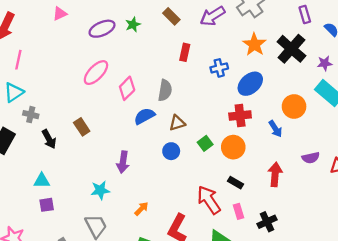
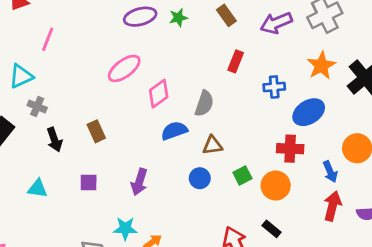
pink line: (18, 60) -> (48, 39), moved
red arrow: (275, 174) -> (332, 206), moved
cyan star: (100, 190) -> (125, 228), moved
purple square: (47, 205) -> (89, 183), moved

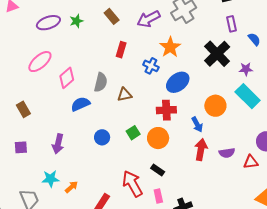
orange star: (321, 66) -> (170, 47), moved
blue cross: (274, 87) -> (151, 66), turned 35
brown triangle: (213, 145) -> (125, 95), moved

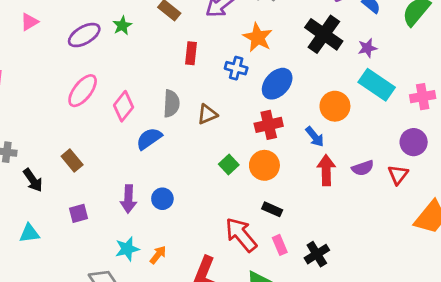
blue circle: (102, 137) -> (162, 199), moved
red triangle: (251, 162) -> (398, 175), turned -35

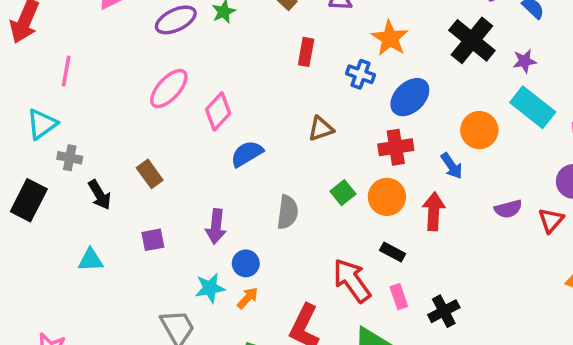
gray semicircle: (171, 104) -> (288, 212), moved
red arrow: (326, 170) -> (434, 211), moved
blue circle: (162, 199) -> (246, 263), moved

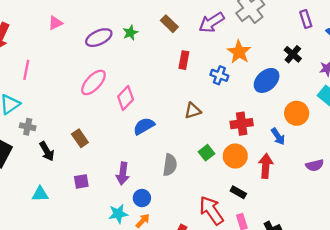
black cross: (472, 40) -> (293, 54), size x0.6
blue ellipse: (410, 97) -> (267, 80), moved

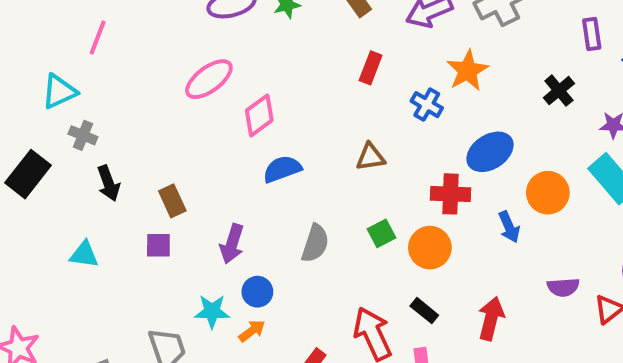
blue ellipse: (267, 80) -> (490, 152), moved
brown rectangle: (80, 138) -> (172, 201), moved
red arrow: (266, 166) -> (491, 319), moved

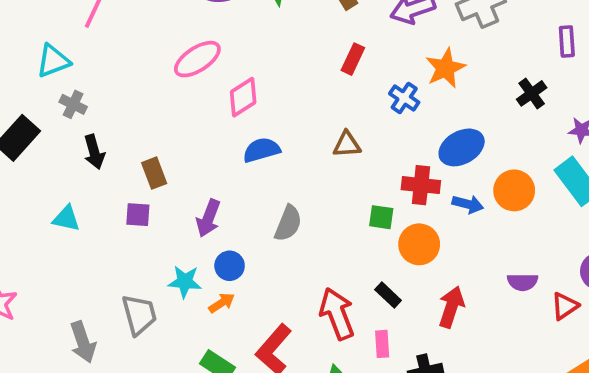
blue arrow: (509, 227) -> (468, 204), moved, turned -56
green square: (382, 233) -> (381, 217), moved, turned 32
orange circle: (430, 248) -> (419, 244), moved

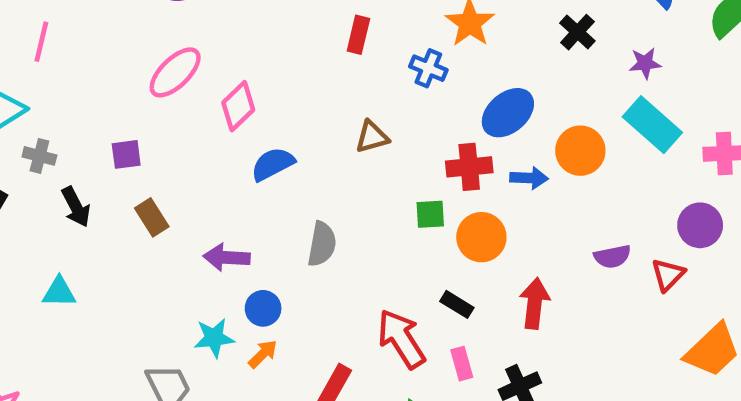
purple square: (138, 215) -> (126, 154), moved
purple arrow: (208, 218) -> (227, 257), turned 84

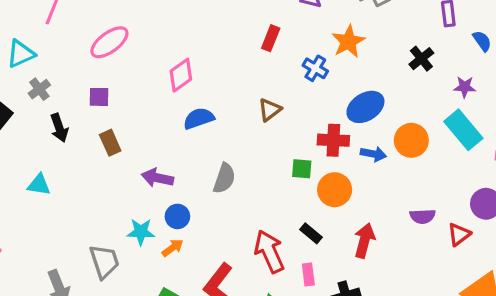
pink ellipse: (175, 72) -> (109, 42), moved
brown triangle: (372, 137) -> (270, 110), turned -30
gray cross: (39, 156) -> (39, 89), turned 30

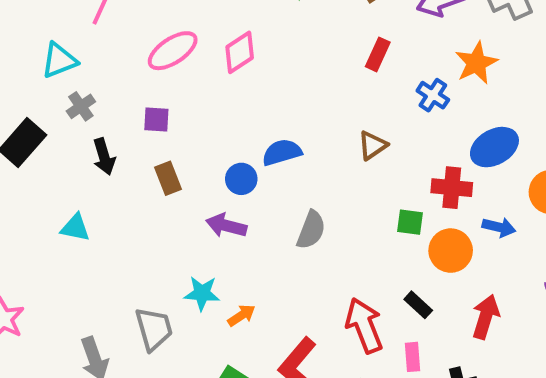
pink diamond: (181, 75) -> (240, 52), moved
blue arrow: (373, 154) -> (499, 227), moved
blue circle: (177, 216) -> (241, 179), moved

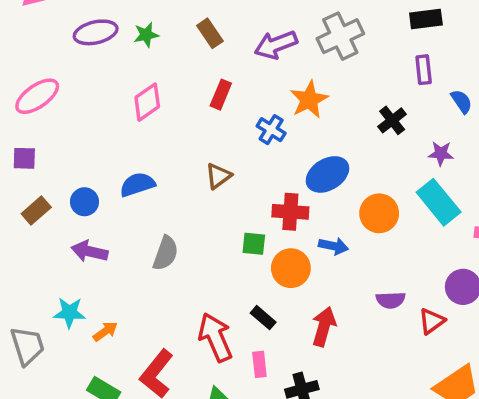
pink diamond: (240, 52) -> (147, 102), moved
brown rectangle: (168, 178) -> (36, 211), turned 72
blue circle: (241, 179) -> (84, 202), moved

